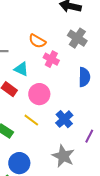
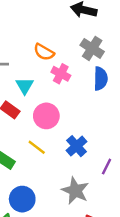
cyan triangle: (21, 69) -> (25, 86), turned 35
blue semicircle: (84, 77) -> (101, 79), moved

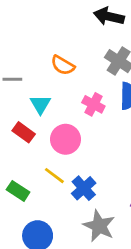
pink cross: (61, 74) -> (93, 104), moved
blue cross: (76, 146) -> (84, 188), moved

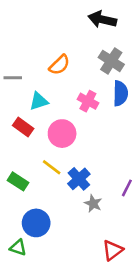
orange semicircle: (63, 65) -> (59, 65), turned -75
cyan triangle: (40, 104) -> (39, 101), turned 42
gray star: (99, 226) -> (93, 204), moved, size x0.6

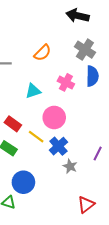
cyan triangle: (39, 101) -> (33, 91), moved
red rectangle: (23, 127) -> (13, 124), moved
pink circle: (62, 134) -> (54, 117), moved

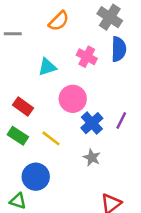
yellow line: (36, 137) -> (51, 138), moved
blue cross: (58, 146) -> (92, 123), moved
purple line: (98, 154) -> (121, 121), moved

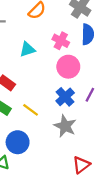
pink circle: (73, 99) -> (68, 67), moved
gray star: (92, 158) -> (65, 126), size x1.5

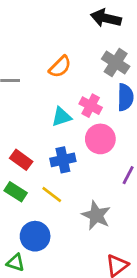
cyan triangle: (27, 49) -> (61, 117), moved
blue cross: (65, 97) -> (63, 160), moved, turned 30

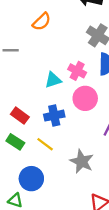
orange semicircle: (60, 67) -> (42, 22), moved

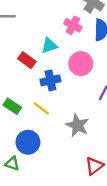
pink cross: (77, 71) -> (73, 25), moved
red rectangle: (20, 116) -> (27, 60), moved

